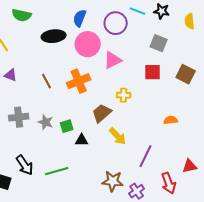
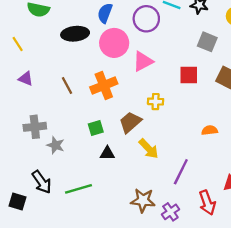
gray square: (159, 43) -> (207, 42), moved
gray star: (46, 122) -> (56, 145), moved
green square: (67, 126) -> (96, 128), moved

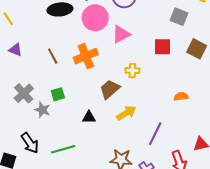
gray cross: (35, 127) -> (24, 93), turned -36
green square: (96, 128) -> (58, 94), moved
yellow arrow: (149, 149) -> (126, 113), turned -78

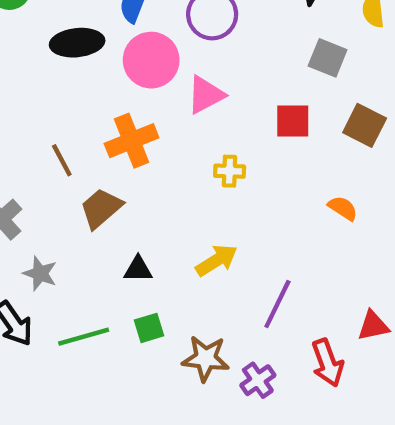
brown line: (53, 56) -> (62, 160), moved
brown trapezoid: (110, 89) -> (101, 208), moved
green square: (58, 94) -> (149, 328), moved
orange semicircle: (181, 96) -> (343, 208), moved, turned 40
gray star: (42, 110) -> (40, 273), moved

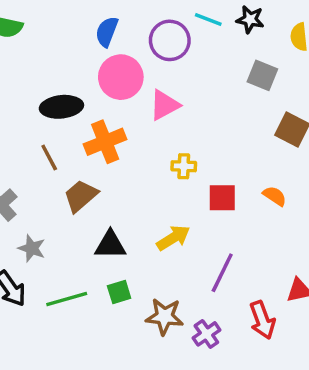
black ellipse: (77, 43) -> (61, 107), moved
red square: (293, 121) -> (222, 198), moved
black triangle: (138, 269) -> (110, 245), size x1.4

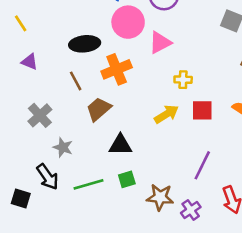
yellow cross: (184, 166) -> (183, 80), moved
yellow arrow: (173, 238) -> (166, 114), moved

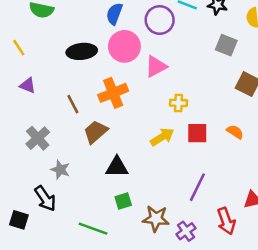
black ellipse: (85, 44) -> (82, 51), moved
green line: (88, 184) -> (93, 229), moved, turned 36

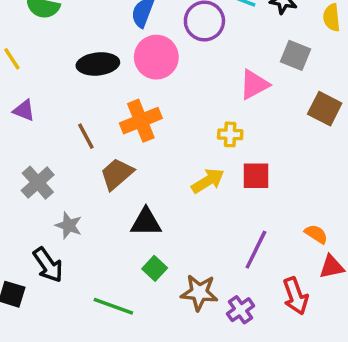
pink triangle: (156, 66) -> (254, 85), moved
orange semicircle: (235, 132) -> (316, 234), moved
green square: (123, 201) -> (155, 268), turned -30

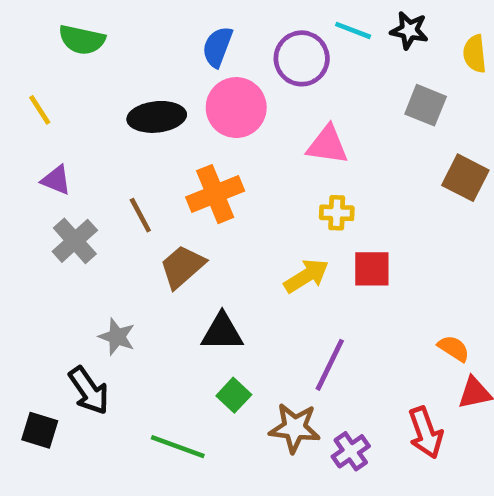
pink triangle: (254, 85) -> (327, 145), moved, turned 36
gray cross: (38, 183) -> (75, 241), moved
purple line: (256, 250) -> (330, 365), moved

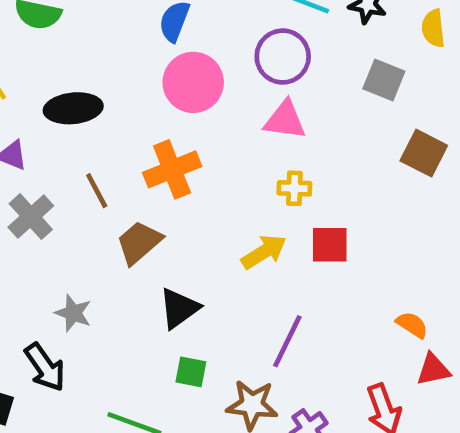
purple circle: (302, 58) -> (283, 57), moved
black ellipse: (157, 117) -> (73, 108), moved
black triangle: (222, 332) -> (179, 308), turned -36
green square: (234, 395) -> (191, 372), turned -32

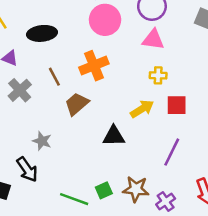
black triangle: (179, 308) -> (114, 136), moved, turned 35
purple line: (287, 341) -> (172, 152), moved
green square: (191, 372) -> (104, 190), moved, turned -35

